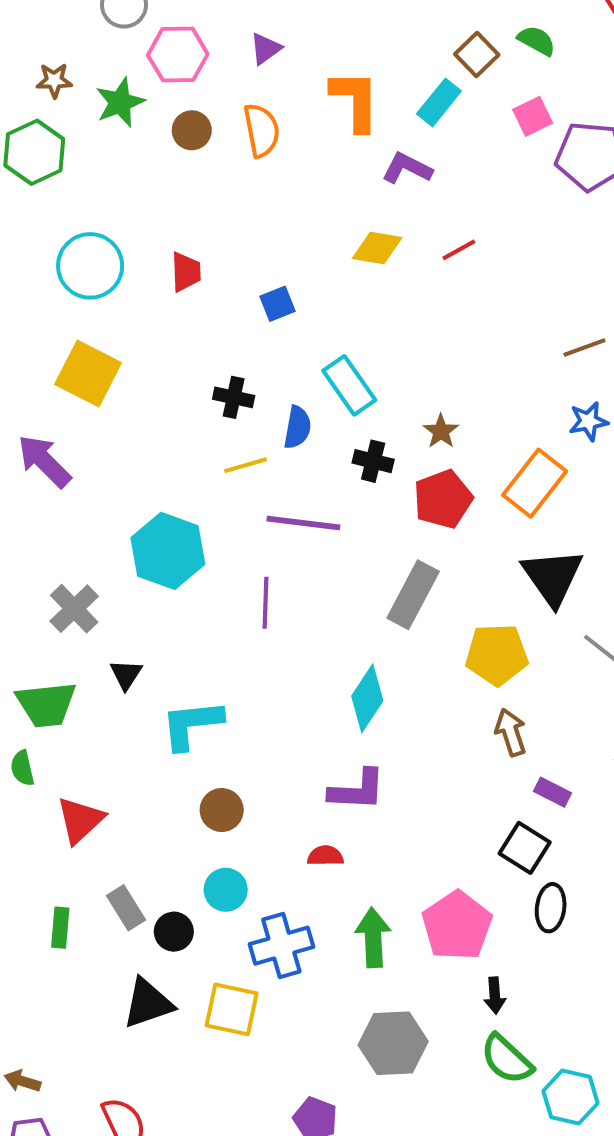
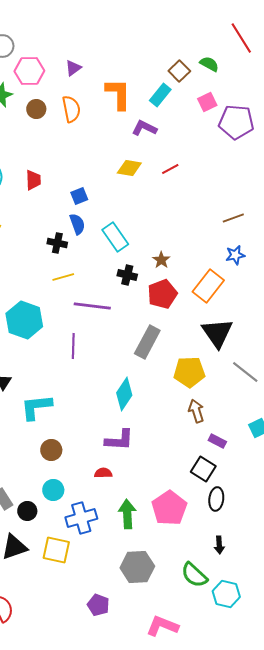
blue semicircle: (297, 427) -> (77, 224), moved, turned -30
black arrow: (495, 995) -> (219, 545), moved

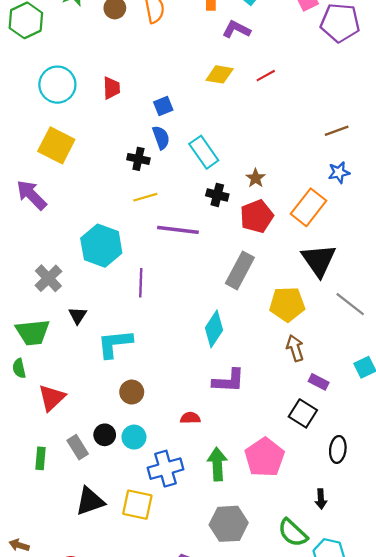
purple line: (73, 346) -> (141, 283), moved
purple L-shape: (119, 440) -> (229, 381), moved
black ellipse: (216, 499) -> (338, 449), moved
black circle: (27, 511) -> (105, 435), moved

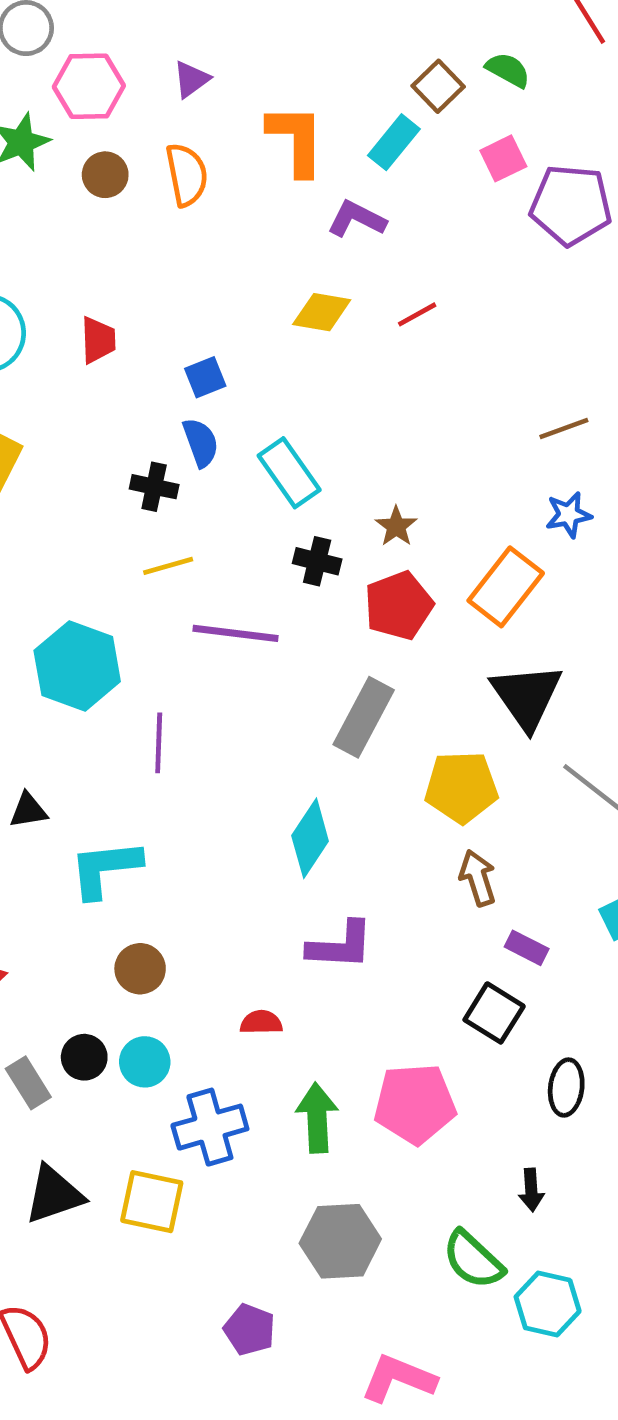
black triangle: (78, 315) -> (28, 810), turned 48
pink pentagon: (265, 457) -> (415, 1104), turned 30

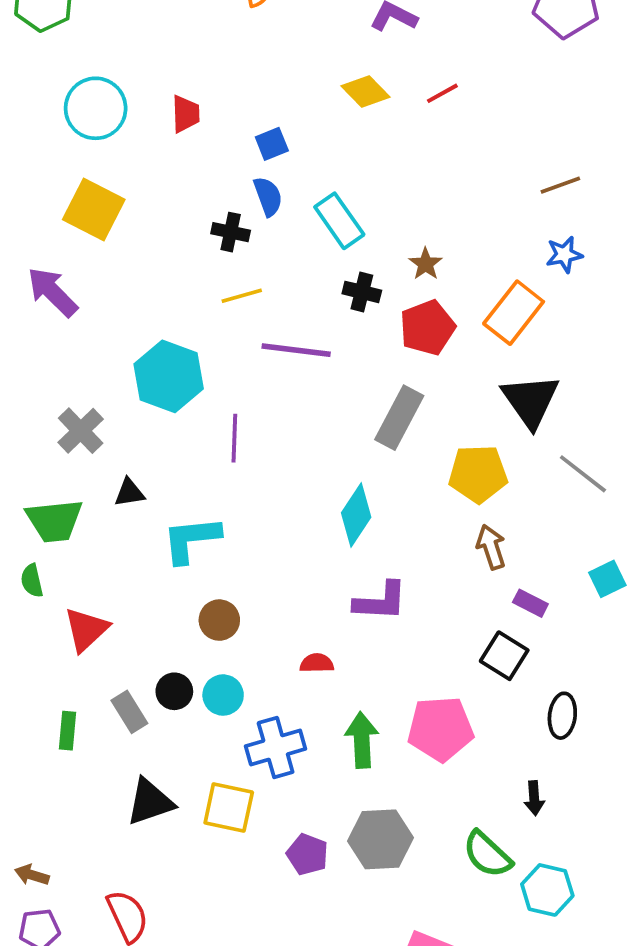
yellow diamond: (322, 312) -> (366, 91), turned 36
purple pentagon: (250, 1330) -> (307, 854), moved

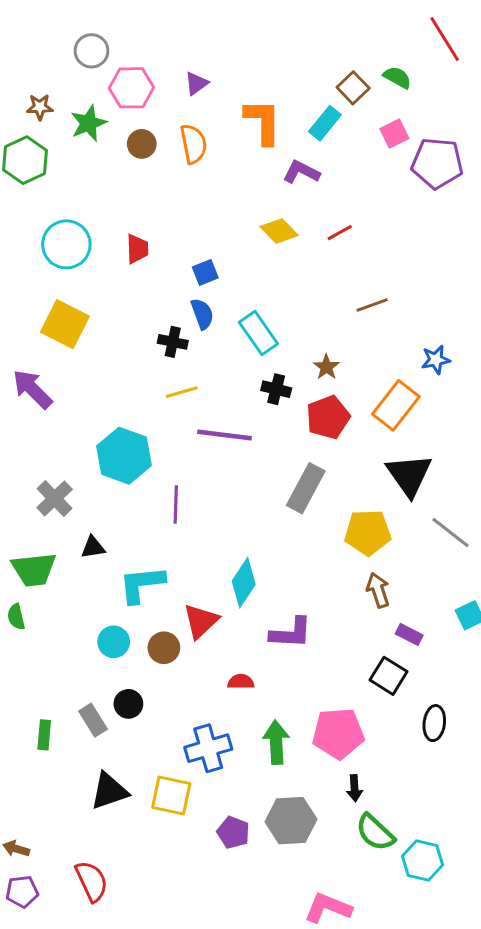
brown line: (560, 185) -> (372, 305), moved
cyan diamond: (356, 515) -> (244, 583), moved
red triangle: (86, 629) -> (201, 621), moved
cyan circle: (223, 695) -> (114, 642), moved
black arrow: (534, 798) -> (354, 788), moved

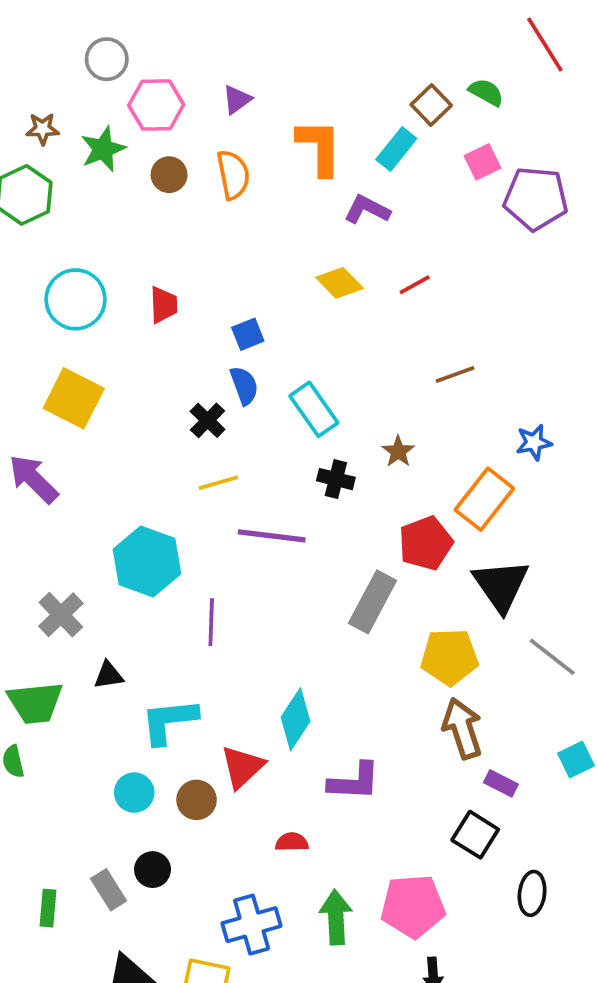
black cross: (173, 342) -> (208, 420), turned 32
red pentagon: (328, 417) -> (426, 543), moved
brown arrow: (378, 590) -> (462, 728), size x1.4

